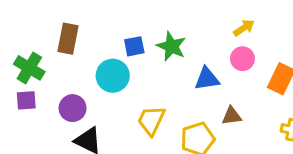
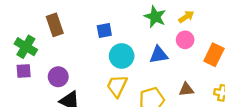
brown rectangle: (68, 39) -> (55, 25), turned -30
green star: (171, 46) -> (155, 17), moved
cyan circle: (113, 76) -> (122, 56), moved
brown triangle: (232, 116) -> (186, 89), moved

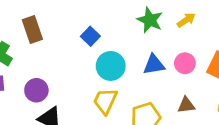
blue square: (104, 31) -> (90, 36), turned -35
pink circle: (185, 40) -> (185, 63), moved

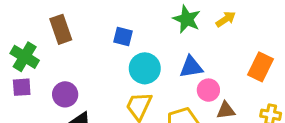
blue square: (90, 36) -> (123, 37), turned -30
pink circle: (185, 63) -> (208, 90), moved

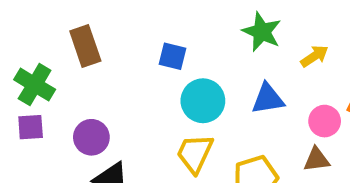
yellow arrow: (226, 19) -> (314, 56), moved
pink circle: (208, 90) -> (325, 121), moved

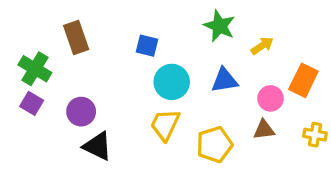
purple square: (31, 127) -> (32, 103), turned 35

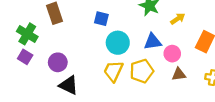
pink circle: (270, 98) -> (172, 54), moved
yellow pentagon: (214, 145) -> (142, 71), moved

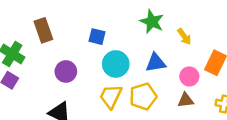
yellow arrow: (178, 19) -> (184, 37), turned 88
pink circle: (172, 54) -> (189, 76), moved
purple circle: (58, 62) -> (66, 71), moved

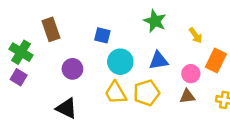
yellow arrow: (184, 37) -> (196, 35), moved
yellow trapezoid: (111, 96) -> (116, 93), turned -55

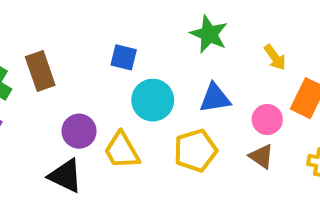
brown rectangle: (51, 29) -> (40, 71), moved
purple circle: (72, 69) -> (79, 131), moved
yellow trapezoid: (116, 93) -> (122, 151), moved
brown triangle: (187, 96) -> (261, 156), turned 42

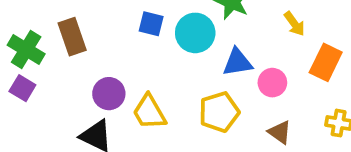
cyan circle: (153, 100) -> (195, 33), moved
pink circle: (267, 120) -> (272, 83), moved
brown triangle: (261, 156) -> (280, 132), moved

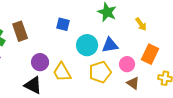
cyan circle: (195, 33) -> (87, 45), moved
orange rectangle: (326, 62) -> (150, 54), moved
pink circle: (272, 83) -> (127, 64), moved

